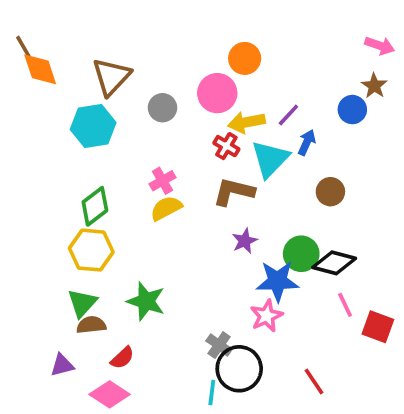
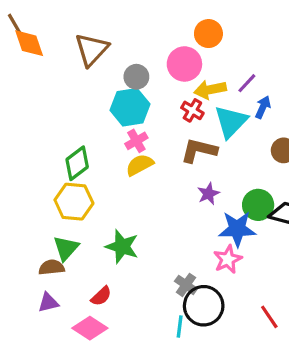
cyan hexagon: (93, 126) -> (130, 107), moved
brown semicircle: (91, 325) -> (52, 267), moved

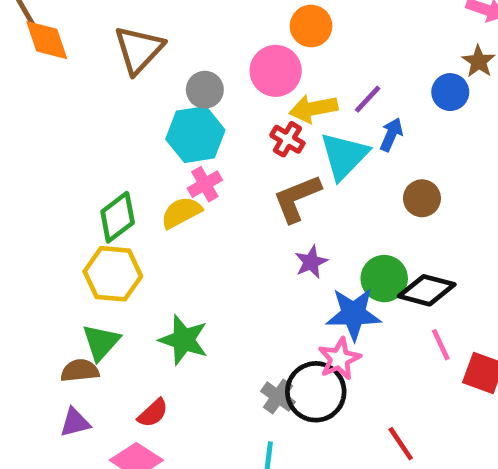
brown L-shape: (199, 150) -> (297, 198), turned -36
yellow semicircle: (140, 165) -> (181, 212), moved
black circle: (204, 306) -> (316, 392), moved

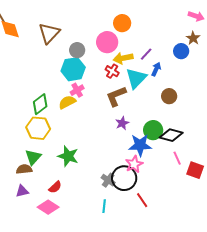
red line: (401, 444) -> (142, 200), moved

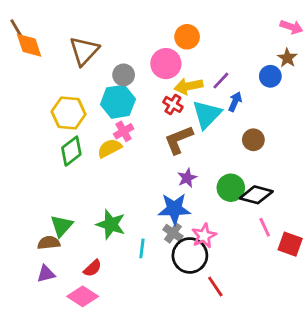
yellow hexagon: (38, 128) -> (69, 113), moved
blue star: (140, 145) -> (174, 209), moved
gray cross: (108, 180) -> (173, 233), moved
cyan line: (104, 206) -> (142, 248), moved

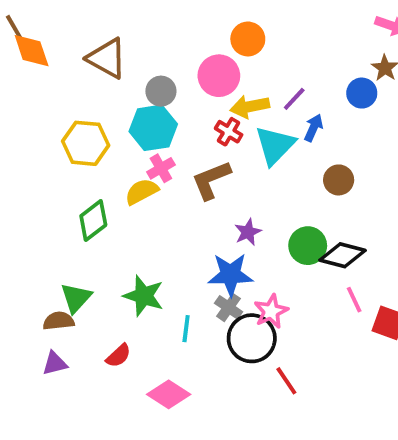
brown triangle: (84, 51) -> (107, 58), turned -44
brown L-shape: (179, 140) -> (211, 180), moved
green diamond: (71, 151) -> (93, 221), moved
pink diamond: (83, 296) -> (169, 394), moved

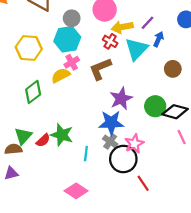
purple star: (248, 232) -> (121, 99), size x1.5
red semicircle: (118, 356) -> (43, 140), moved

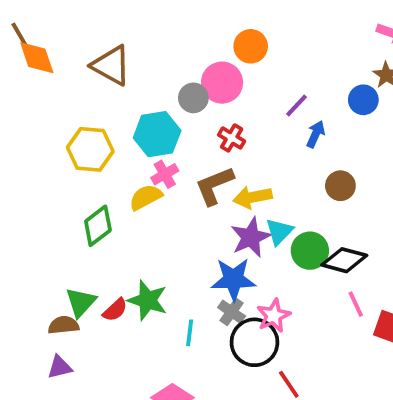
gray circle: (72, 18) -> (193, 98), moved
yellow arrow: (122, 27) -> (253, 197), moved
cyan triangle: (137, 49) -> (279, 232), moved, size x0.7

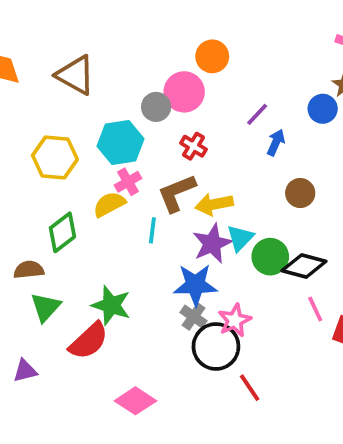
red semicircle: (115, 310) -> (89, 341), moved, size x1.6
brown semicircle: (64, 325) -> (29, 270), moved
cyan line: (190, 333) -> (152, 230), moved

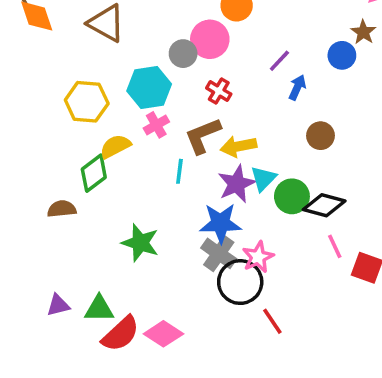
yellow semicircle: (109, 204) -> (115, 146), moved
green triangle: (46, 307) -> (99, 309), moved, turned 48
gray cross: (193, 317) -> (219, 253), size x1.4
red semicircle: (89, 341) -> (121, 334), moved

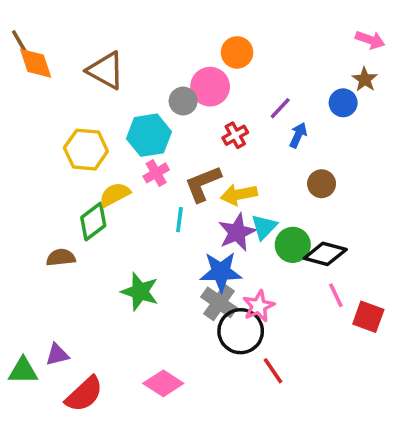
red cross: (219, 91) -> (235, 135), moved, turned 30
green triangle: (99, 309) -> (23, 371), moved
red semicircle: (121, 334) -> (84, 394), moved

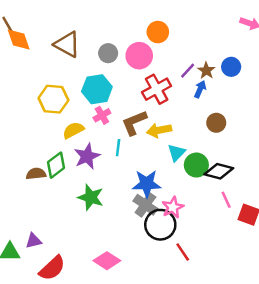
brown star: (365, 79) -> (206, 71), moved
gray circle: (183, 101) -> (108, 53), moved
red cross: (235, 135) -> (157, 89), size x1.6
green diamond: (93, 221) -> (56, 165), moved
purple star: (237, 232) -> (87, 156), moved

